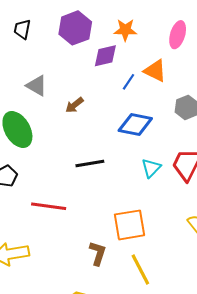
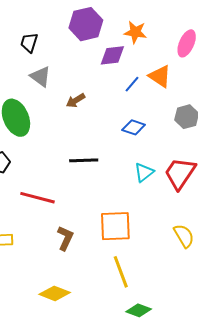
black trapezoid: (22, 29) -> (29, 43), moved
blue diamond: (135, 125) -> (134, 127), size x0.7
brown L-shape: (98, 253) -> (65, 238), moved

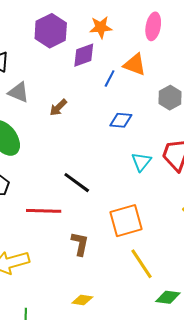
black line: (84, 160) -> (77, 183), moved, turned 52
yellow diamond: (55, 293) -> (82, 300), size x0.7

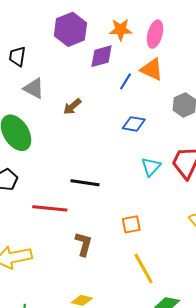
pink ellipse: (153, 26) -> (155, 34), moved
black line: (77, 183) -> (85, 183), turned -32
orange square: (126, 221) -> (131, 224), size x0.6

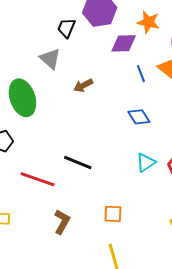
black trapezoid: (17, 56) -> (66, 28), moved
blue line: (125, 81) -> (141, 74), turned -66
blue diamond: (134, 124) -> (139, 117), turned 35

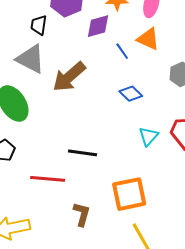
gray triangle: (50, 59) -> (31, 59), size x1.4
brown arrow: (83, 85) -> (69, 77), size x1.8
orange square: (113, 214) -> (129, 194), size x1.8

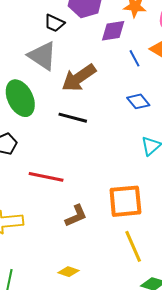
black trapezoid: (39, 25) -> (54, 23), turned -80
black line: (83, 153) -> (73, 118), moved
brown L-shape: (82, 214) -> (76, 216), turned 45

